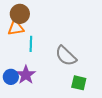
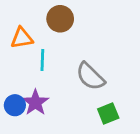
brown circle: (20, 14) -> (60, 19), moved
green square: (79, 83) -> (108, 113), turned -35

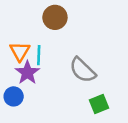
orange triangle: (22, 38) -> (20, 51), moved, turned -50
purple star: (35, 102) -> (27, 73), moved

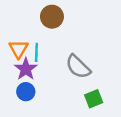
blue circle: (14, 96) -> (26, 92), moved

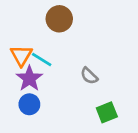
cyan line: (36, 52) -> (42, 60), turned -60
gray semicircle: (78, 67) -> (89, 76), size x0.6

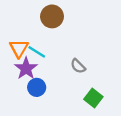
blue circle: (29, 104) -> (37, 87), moved
green square: (107, 112) -> (93, 98), turned -30

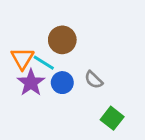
brown circle: (52, 16) -> (62, 40), moved
blue circle: (37, 87) -> (62, 83), moved

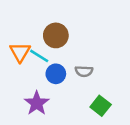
gray semicircle: (94, 80) -> (84, 71), turned -42
purple star: (31, 83) -> (37, 103), moved

